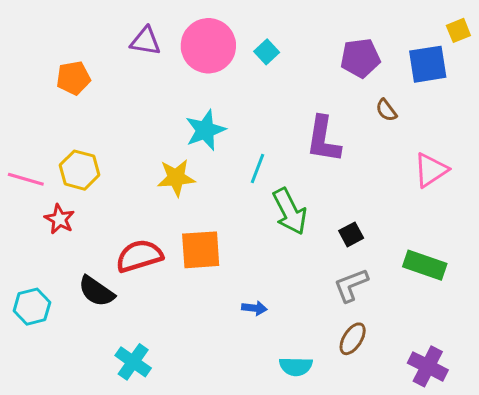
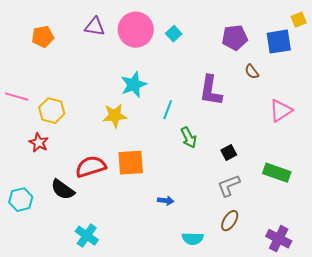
orange pentagon: (73, 78) -> (43, 37), moved
pink line: (26, 179) -> (17, 97), moved
green arrow: (290, 211) -> (189, 138), size x0.7

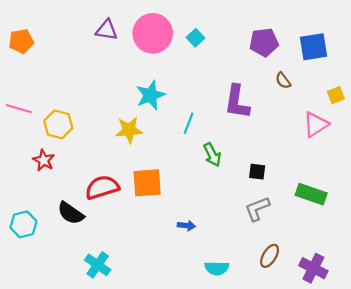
yellow square: (299, 20) -> (336, 95), moved
orange pentagon: (43, 37) -> (21, 41), moved
black square: (229, 153) -> (257, 172), turned 35
brown ellipse: (230, 221) -> (270, 256), moved

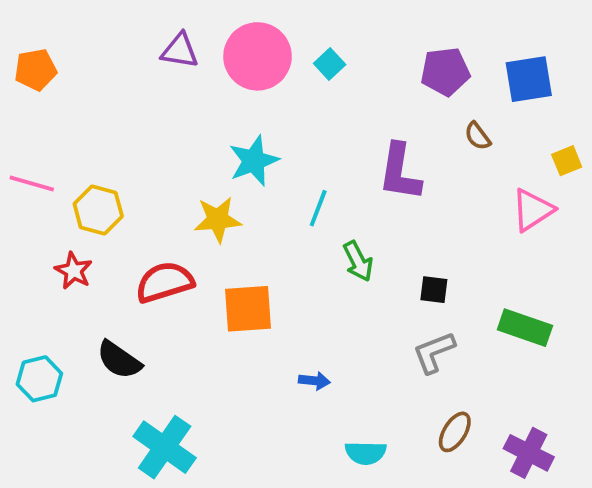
red semicircle: (102, 187) -> (165, 282), moved
cyan cross: (98, 265) -> (165, 447), size x1.4

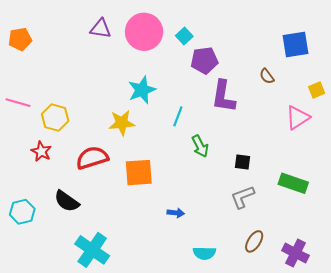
purple pentagon: (445, 72) -> (204, 60), moved

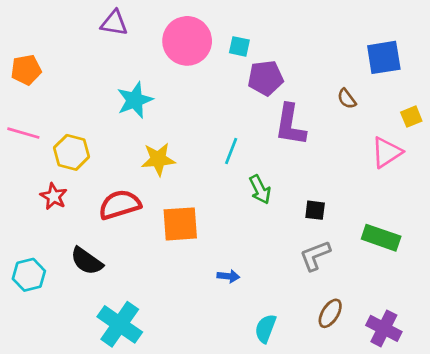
purple triangle: (101, 29) -> (114, 23), moved
cyan square: (184, 36) -> (239, 46), turned -35
orange pentagon: (20, 39) -> (26, 70), moved
cyan star: (142, 90) -> (135, 100), moved
cyan semicircle: (204, 253) -> (266, 328), turned 110

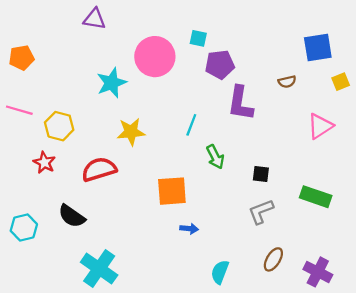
pink circle: (187, 41) -> (155, 57), moved
brown semicircle: (347, 99) -> (287, 82), turned -66
yellow square: (411, 117) -> (341, 82), moved
orange square: (180, 224) -> (172, 191), moved

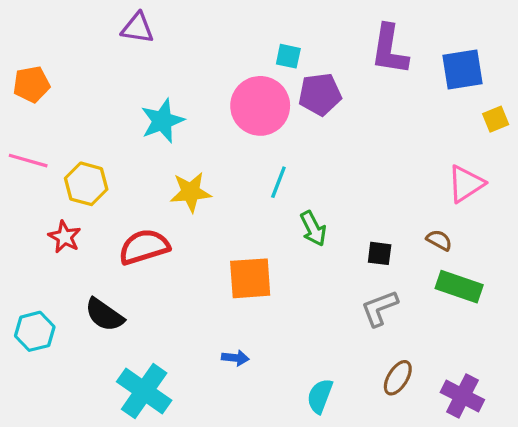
pink circle: (155, 57) -> (260, 106), moved
brown semicircle: (287, 82) -> (439, 240), moved, turned -138
purple L-shape: (240, 103) -> (389, 50), moved
blue arrow: (189, 229) -> (235, 358), moved

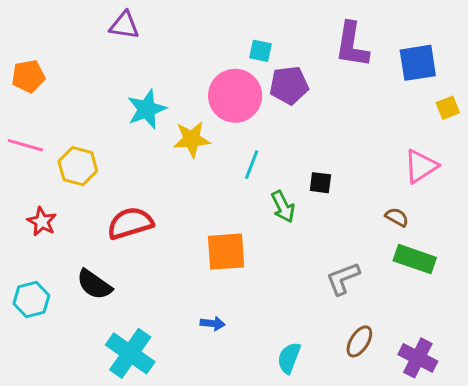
yellow star: (191, 192) -> (192, 139), moved
red star: (65, 237) -> (42, 222), moved
black square: (380, 253) -> (320, 183), moved

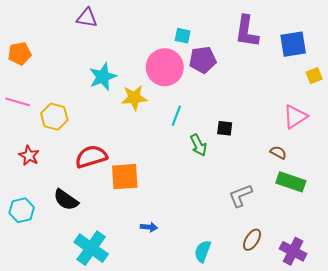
orange square: (226, 252) -> (125, 177), moved

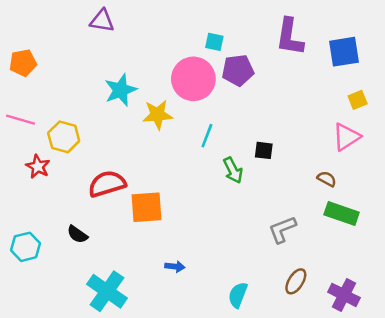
yellow square: (314, 76) -> (358, 100), moved
red star: (29, 156) -> (38, 167), moved
black semicircle: (66, 200) -> (77, 234), size x0.7

